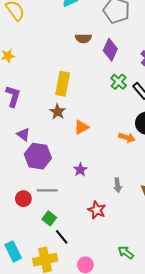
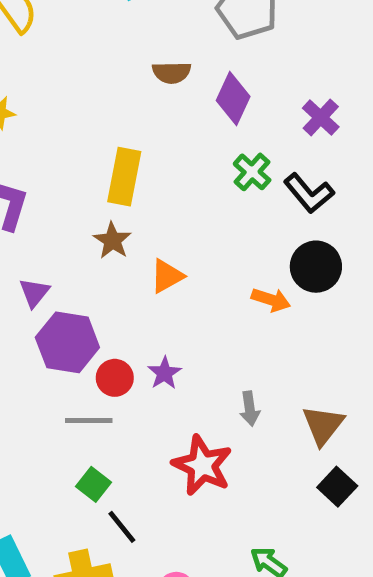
purple triangle: (23, 135) -> (34, 293), turned 32
red circle: (23, 199) -> (115, 378), moved
red star: (97, 210) -> (202, 465), size x1.4

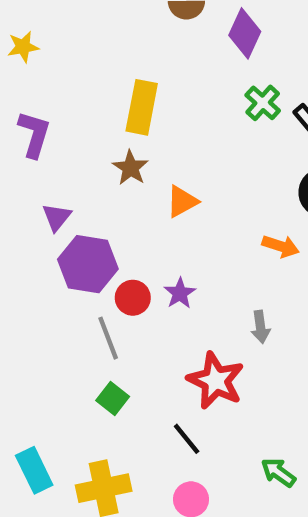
orange arrow: (271, 300) -> (281, 246), moved
gray line: (89, 420) -> (108, 338), turned 69
black line: (122, 527) -> (187, 439), moved

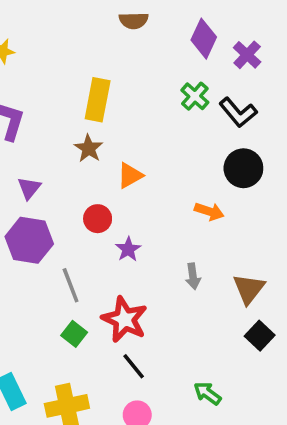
purple diamond: (245, 33) -> (204, 39), moved
purple hexagon: (88, 264) -> (29, 240), moved
red circle: (133, 298) -> (98, 219), moved
red star: (216, 381) -> (125, 319), moved

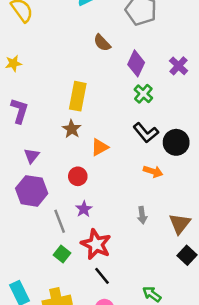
brown semicircle: (134, 21) -> (102, 43), turned 48
purple diamond: (204, 39) -> (136, 63), moved
black L-shape: (238, 112) -> (146, 133), moved
purple star: (128, 249) -> (84, 209), moved

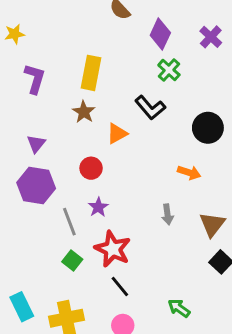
purple L-shape: (19, 111) -> (35, 79), moved
black L-shape: (146, 133) -> (150, 108), moved
orange arrow: (153, 171) -> (189, 172), moved

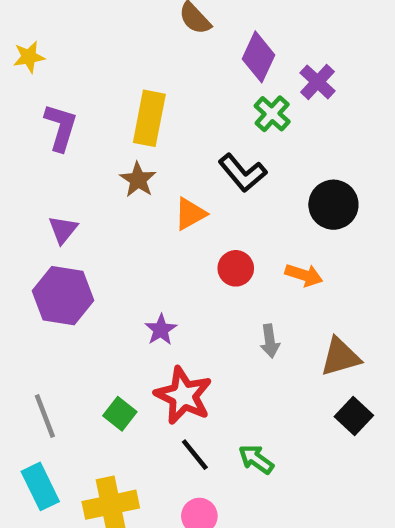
purple cross: (211, 37) -> (318, 82), moved
red circle: (91, 168) -> (236, 268), moved
gray line: (69, 222) -> (45, 416), moved
brown triangle: (212, 224) -> (340, 357), turned 36
green arrow: (179, 308) -> (256, 459), moved

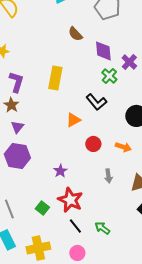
purple diamond: (258, 57) -> (103, 51), turned -30
brown star: (138, 180) -> (11, 105), moved

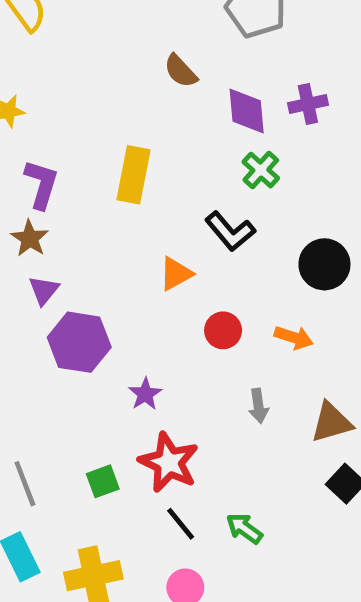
purple cross: (129, 62) -> (308, 104), moved, turned 35
purple hexagon: (17, 156) -> (79, 342), moved
green square: (42, 208) -> (103, 481), turned 32

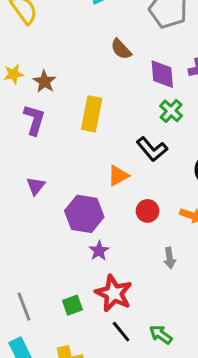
brown star: (30, 238) -> (45, 81), moved
purple hexagon: (79, 342) -> (84, 214), moved

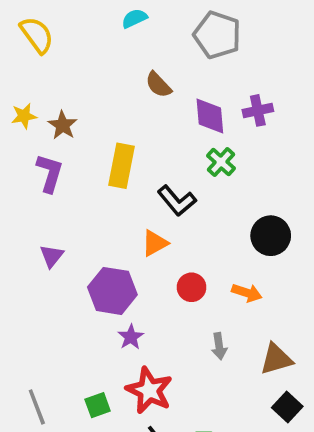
black L-shape: (152, 149) -> (177, 201), moved

